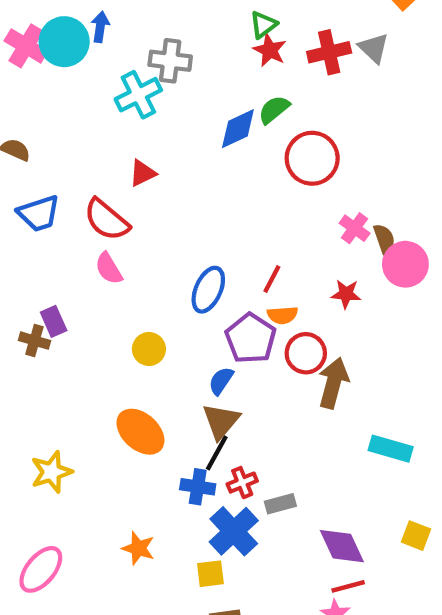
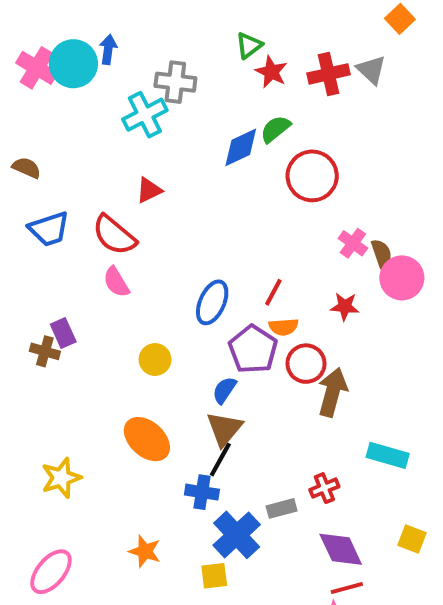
green triangle: (263, 25) -> (249, 45), moved
red cross: (242, 483) -> (324, 488), moved

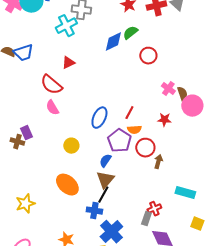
red circle: (312, 176) -> (148, 56), size x0.7
blue trapezoid: (49, 229) -> (23, 53), moved
brown arrow: (333, 392) -> (158, 162), size x0.6
gray rectangle: (282, 508) -> (146, 219), moved, turned -56
yellow square: (412, 539) -> (197, 224), moved

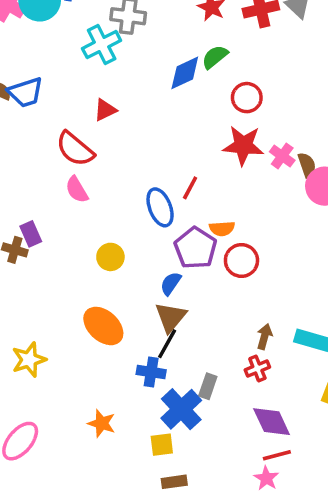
red line: (129, 113) -> (190, 188), moved
blue ellipse: (99, 118) -> (160, 207), turned -45
red star: (164, 120) -> (243, 145), moved, size x1.6
brown arrow: (158, 162) -> (264, 337), moved
gray rectangle: (146, 219) -> (208, 386), moved

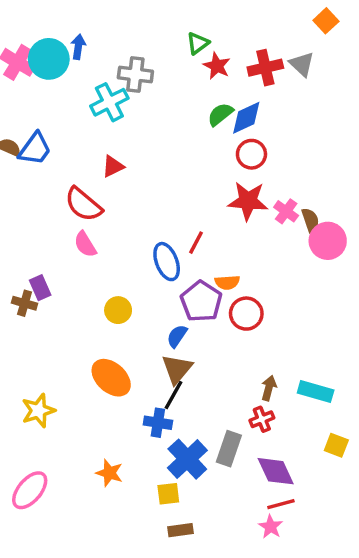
blue diamond: (185, 73) -> (246, 118), moved
blue trapezoid: (25, 92) -> (35, 149), turned -36
gray rectangle: (208, 386) -> (229, 449), moved, size x1.4

